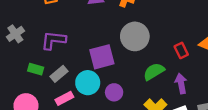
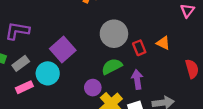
gray circle: (135, 36) -> (114, 34), moved
purple square: (102, 57) -> (63, 49), turned -30
purple circle: (114, 92) -> (93, 88), moved

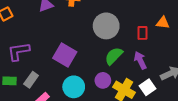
orange triangle: (163, 43) -> (163, 23), moved
red rectangle: (139, 48) -> (142, 33), moved, turned 40
cyan circle: (48, 73) -> (74, 87), moved

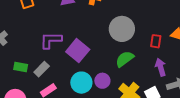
purple L-shape: (19, 51) -> (51, 40), moved
purple arrow: (140, 60) -> (161, 67), moved
purple circle: (103, 80) -> (102, 81), moved

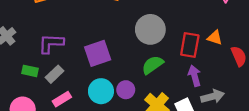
purple L-shape: (51, 40) -> (51, 43), moved
red rectangle: (156, 41) -> (190, 45), size x1.5
purple square: (78, 51) -> (98, 53), turned 30

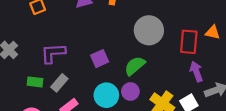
purple square: (98, 53) -> (100, 59), size x0.7
green semicircle: (153, 65) -> (135, 66), moved

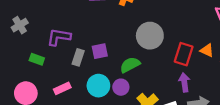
gray rectangle: (59, 83) -> (78, 57), moved, turned -35

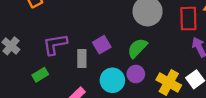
green rectangle: (37, 59) -> (40, 75), turned -32

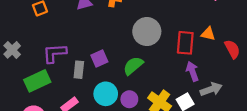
purple circle: (136, 74) -> (129, 99), moved
green rectangle: (40, 75) -> (37, 81), size x1.6

